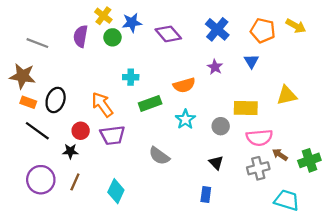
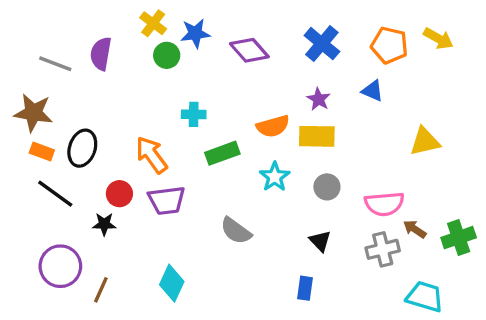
purple semicircle: (81, 36) -> (101, 54), moved
blue triangle: (251, 61) -> (373, 91), turned -35
yellow rectangle: (246, 108) -> (317, 136), moved
brown line: (75, 182) -> (101, 290), moved

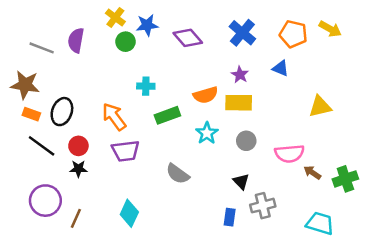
red circle: (119, 194) -> (78, 146), moved
gray cross: (383, 249) -> (263, 206), moved

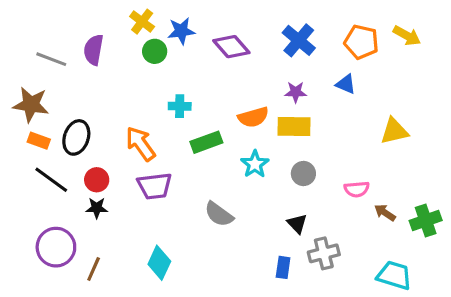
purple star: (240, 75) -> (296, 92), turned -30
pink semicircle: (289, 154) -> (357, 189), size x0.7

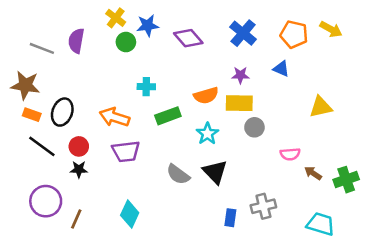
orange arrow: (141, 144) -> (114, 117), turned -36
gray circle: (303, 173) -> (254, 127), moved
black triangle: (297, 224) -> (215, 172), moved, size x1.5

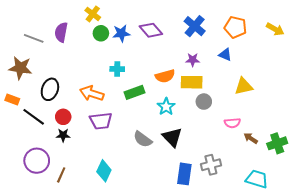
blue star: (148, 25) -> (121, 33), moved
yellow arrow: (331, 29) -> (275, 29), moved
yellow triangle: (321, 107) -> (244, 86), moved
orange rectangle: (32, 115) -> (12, 100), moved
blue rectangle: (230, 218) -> (184, 174), size x1.5

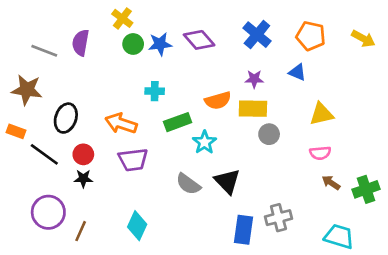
cyan star: (166, 107) -> (204, 142), moved
pink semicircle: (232, 123) -> (320, 153), moved

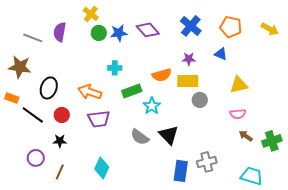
black star: (83, 179) -> (60, 141), moved
purple circle: (48, 212) -> (36, 158), size x0.7

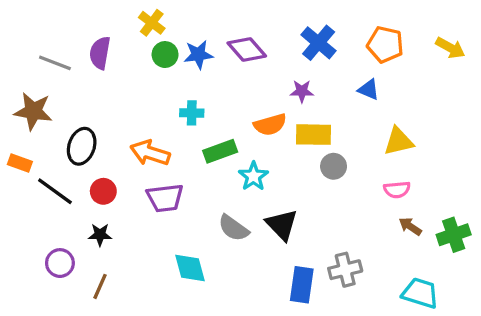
purple star: (189, 59) -> (302, 91), moved
cyan diamond: (102, 168) -> (190, 268), moved, turned -40

